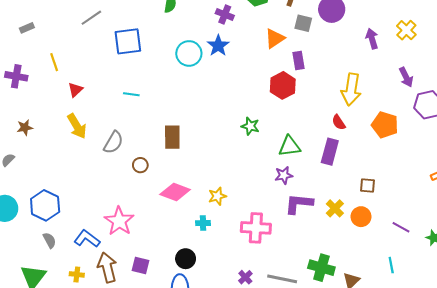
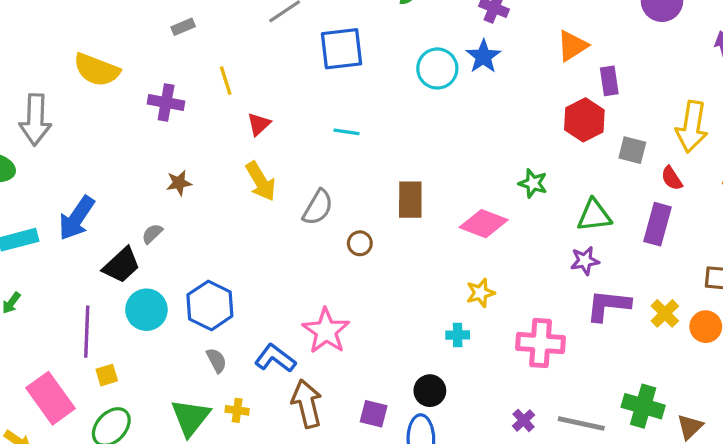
gray square: (303, 23) -> (632, 150), moved
pink diamond: (175, 192) -> (484, 224), moved
purple square: (140, 265) -> (374, 414), moved
yellow cross: (77, 274) -> (237, 410), moved

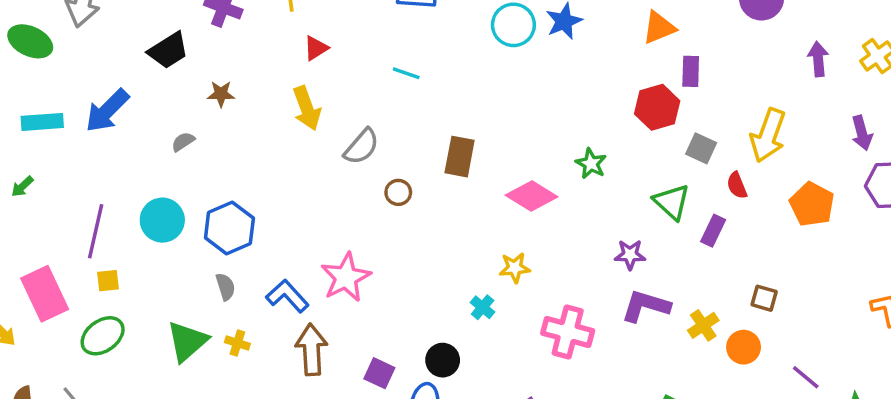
green triangle: (594, 215) -> (672, 202), moved, turned 39
purple rectangle: (657, 224) -> (713, 231), size x0.7
black trapezoid: (121, 265) -> (168, 51), moved
cyan cross: (458, 335) -> (483, 307), turned 30

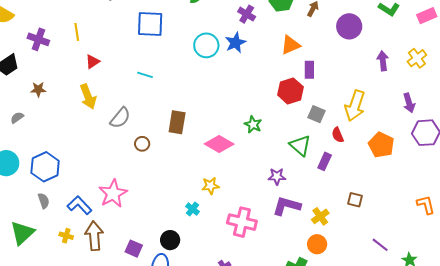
yellow cross: (237, 343) -> (66, 236), moved
orange circle: (744, 347) -> (317, 244), moved

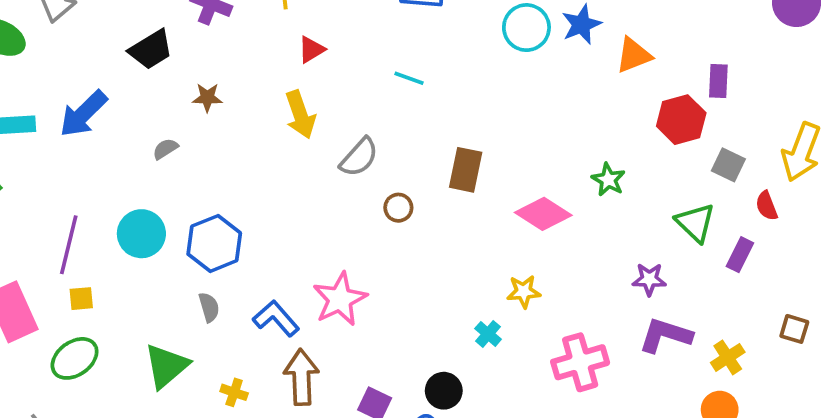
orange triangle: (290, 45) -> (634, 55), moved
pink cross: (242, 222) -> (580, 362), turned -32
yellow cross: (66, 236) -> (234, 392), moved

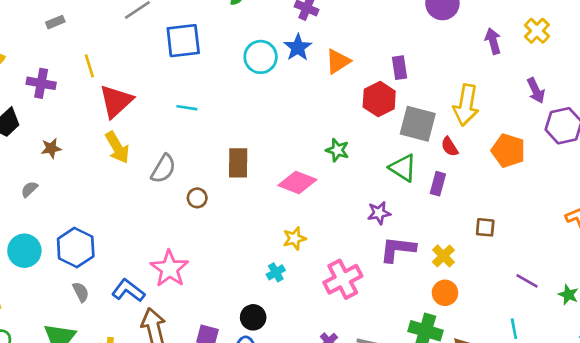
red triangle: (311, 49) -> (116, 101), size x1.8
gray square: (728, 165) -> (418, 124), size x1.6
cyan cross: (488, 334) -> (276, 272), turned 30

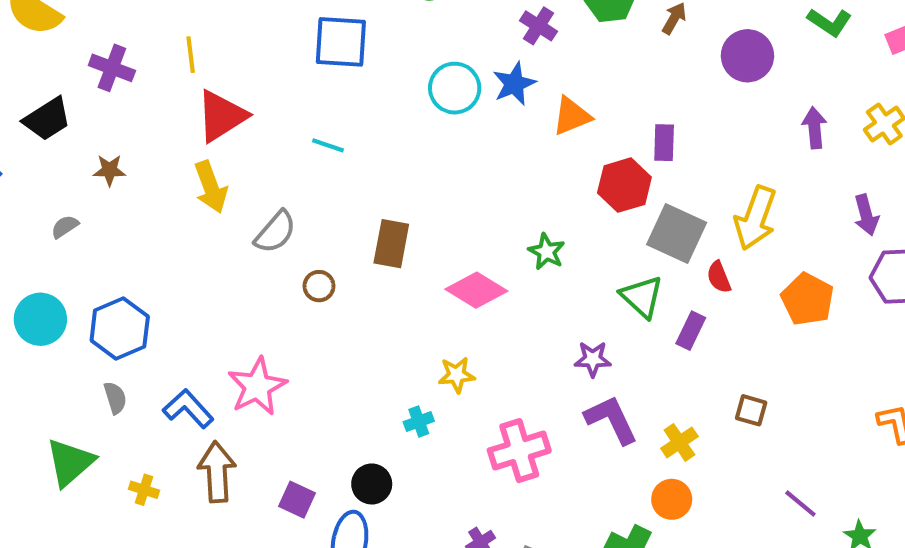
purple L-shape: (398, 249) -> (611, 420), turned 48

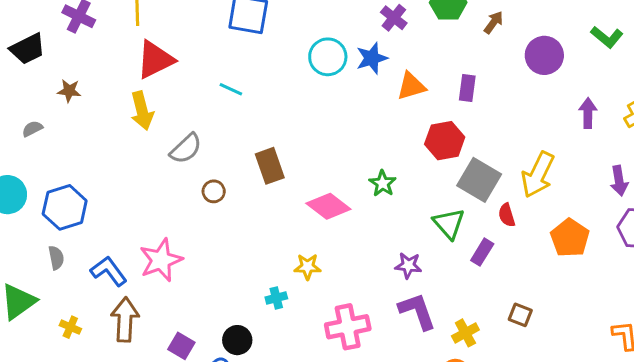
purple rectangle: (664, 143) -> (467, 88), moved
brown rectangle: (391, 244) -> (270, 166), turned -36

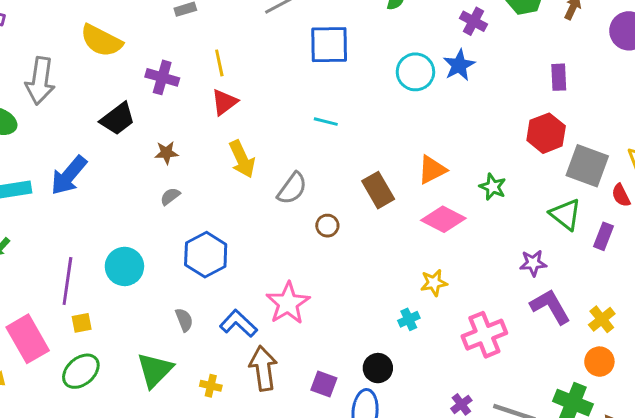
red triangle: (155, 60) -> (224, 102), moved, size x0.7
orange triangle: (411, 86) -> (432, 170), moved
gray semicircle: (32, 129) -> (170, 196), moved
blue hexagon: (65, 207) -> (206, 255), moved

